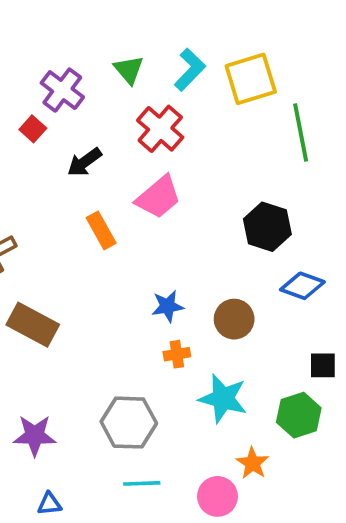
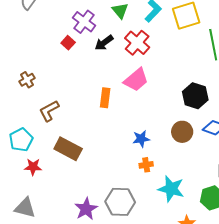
black arrow: (84, 162) -> (104, 43), moved
orange rectangle: (101, 230) -> (105, 98), turned 36
brown circle: (234, 319) -> (182, 132), moved
purple star: (35, 435) -> (86, 209), moved, turned -30

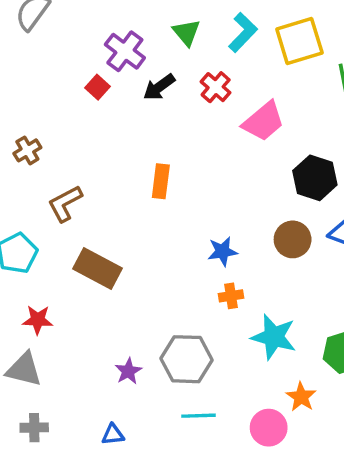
red cross: (137, 43) -> (216, 87), size x0.7
pink trapezoid: (136, 80) -> (263, 121), moved
red star: (33, 167) -> (38, 320), moved
purple star: (86, 209) -> (128, 371), size x0.7

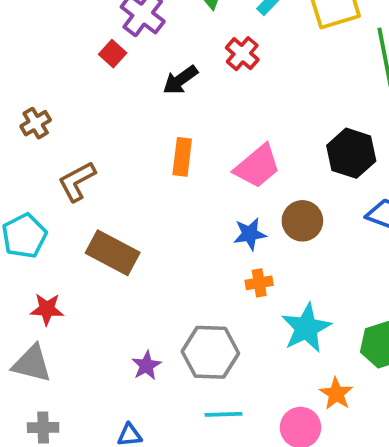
black arrow: (159, 87) -> (180, 80), moved
pink trapezoid: (263, 121) -> (257, 166), moved
brown circle: (293, 239) -> (302, 221), moved
cyan star: (274, 337) -> (306, 328), turned 30

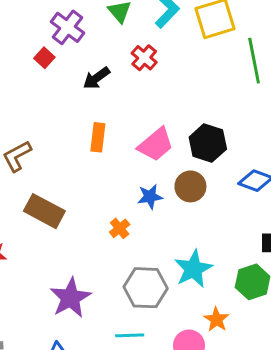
black hexagon: (351, 153) -> (208, 143), moved
orange cross: (259, 283) -> (120, 228), moved, turned -30
gray hexagon: (210, 352) -> (146, 288), moved
purple star: (146, 365) -> (70, 298), size x1.8

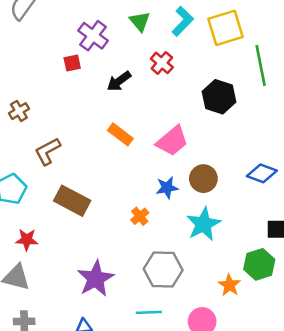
red square: (44, 58) -> (72, 63), turned 36
orange rectangle: (98, 137) -> (120, 134), turned -60
black hexagon: (208, 143) -> (219, 97), moved
cyan star: (193, 269) -> (203, 224), moved
orange star: (216, 319) -> (229, 285), moved

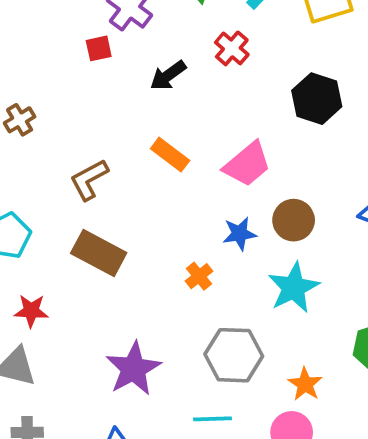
brown L-shape: (48, 151) -> (89, 180), moved
orange star: (229, 285) -> (305, 384), moved

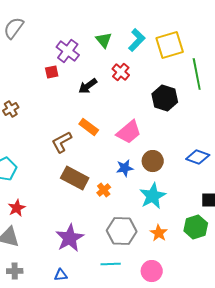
brown L-shape: (89, 180) -> (62, 142), moved
brown rectangle: (99, 253) -> (75, 178), moved
red star: (31, 311) -> (17, 208), turned -30
orange star: (305, 384) -> (159, 233), moved

